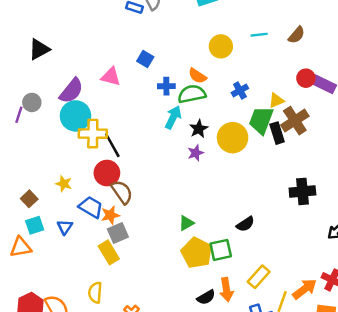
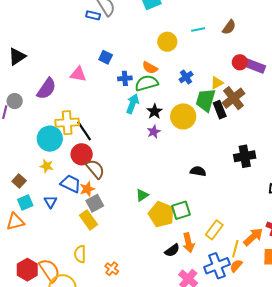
cyan circle: (76, 116) -> (50, 139), moved
green triangle: (186, 223) -> (142, 195), moved
black semicircle: (245, 224) -> (198, 171), moved, turned -133

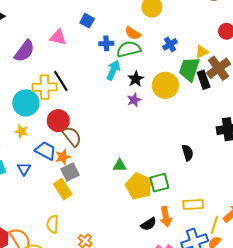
black line: (84, 131) -> (61, 81), moved
black semicircle: (198, 171) -> (188, 153), moved, turned 63
green triangle: (142, 195) -> (120, 166), turned 32
yellow rectangle: (214, 230) -> (193, 204), turned 48

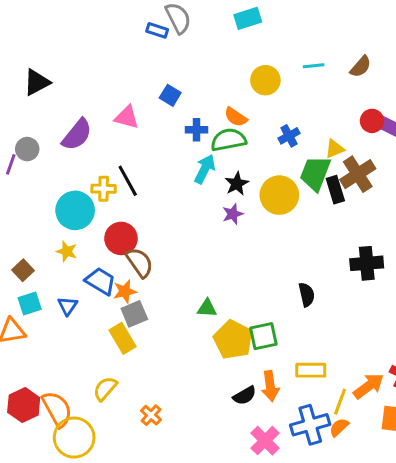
yellow cross: (45, 87) -> (104, 189), size x0.7
yellow semicircle: (53, 224) -> (105, 389), turned 36

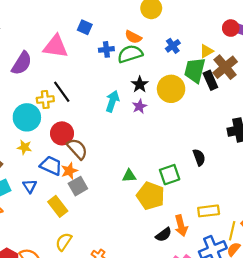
pink triangle: (127, 117) -> (56, 47), size x1.4
cyan arrow: (205, 169) -> (112, 101), moved
green square: (263, 336) -> (170, 175), moved
yellow rectangle: (123, 338) -> (58, 206), moved

